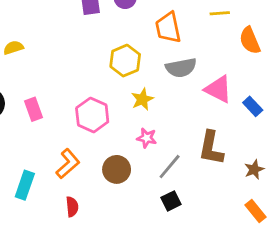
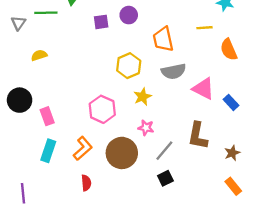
pink rectangle: (33, 109) -> (47, 116), moved
brown circle: (117, 169) -> (122, 153), size x1.4
cyan rectangle: (25, 185) -> (48, 151), moved

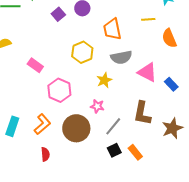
purple square: (101, 22) -> (58, 14), turned -32
yellow star: (142, 97) -> (104, 80), moved
pink rectangle: (47, 116) -> (35, 65), moved, turned -35
brown star: (232, 153) -> (172, 128), size x1.5
orange rectangle: (233, 186) -> (135, 152), moved

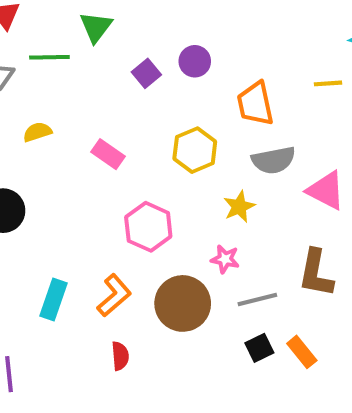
pink rectangle: (35, 65) -> (108, 154), moved
gray line: (113, 126) -> (257, 299), turned 36

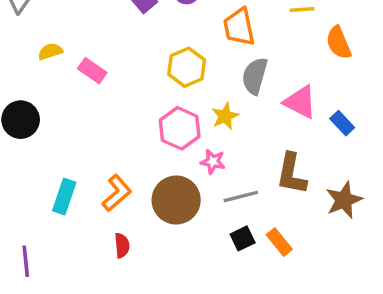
pink rectangle: (108, 154) -> (92, 71), moved
gray semicircle: (274, 160) -> (255, 76), turned 117
pink hexagon: (148, 227) -> (180, 128), moved

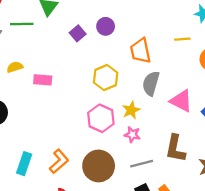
pink rectangle: (92, 71) -> (43, 80), turned -30
pink star: (213, 162) -> (132, 135), moved

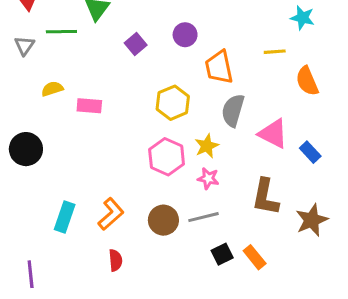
purple circle: (106, 26) -> (185, 35), moved
gray line: (142, 164) -> (204, 217), moved
brown circle: (99, 166) -> (163, 220), size x0.7

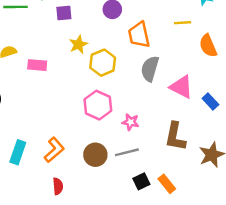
purple square: (136, 44) -> (64, 13), moved, turned 35
yellow star: (207, 146) -> (78, 44), moved

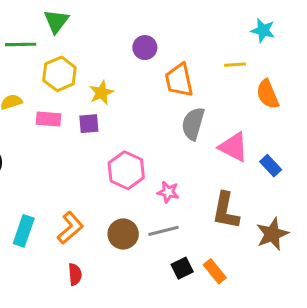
purple square: (64, 13) -> (89, 124), moved
yellow hexagon: (103, 63) -> (59, 74), moved

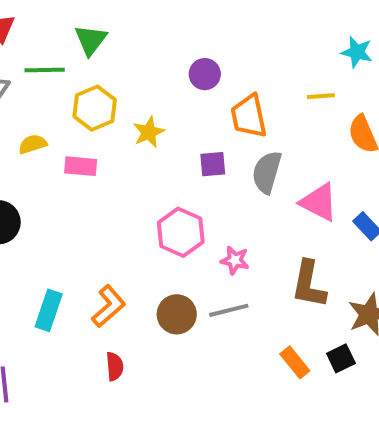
purple square: (89, 124) -> (213, 164), moved
black square: (182, 268) -> (341, 358), moved

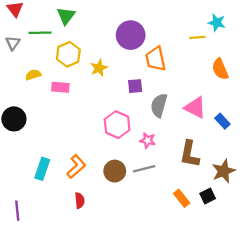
purple circle: (205, 74) -> (131, 35), size x1.6
yellow line: (321, 96) -> (197, 37), moved
gray semicircle: (267, 172) -> (159, 105), moved

